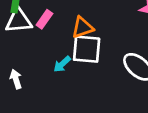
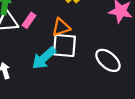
cyan arrow: (62, 64) -> (44, 58), size x1.6

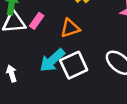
white square: (64, 46) -> (74, 65), moved, turned -30

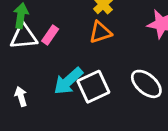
orange triangle: (70, 28) -> (100, 32), moved

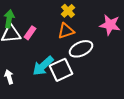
white ellipse: (146, 84) -> (81, 49), moved, turned -65

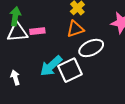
pink rectangle: (30, 33) -> (37, 31), turned 48

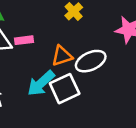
orange triangle: (75, 29) -> (62, 56), moved

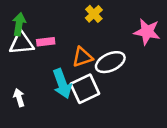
cyan arrow: (41, 83) -> (62, 84), turned -68

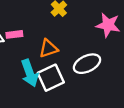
white ellipse: (110, 62) -> (87, 64), moved

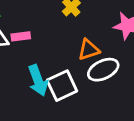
orange triangle: (48, 48) -> (89, 50), moved

